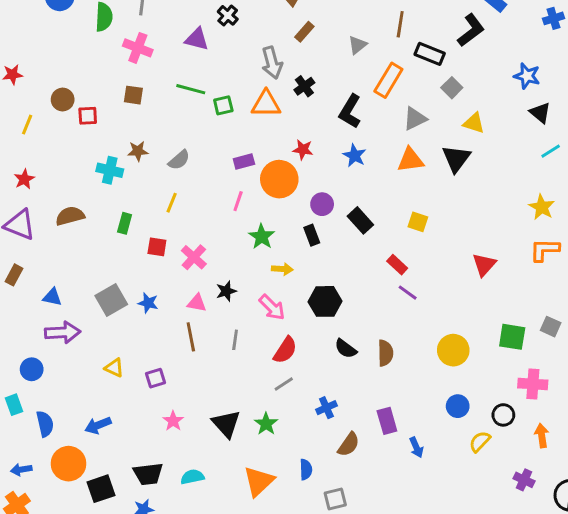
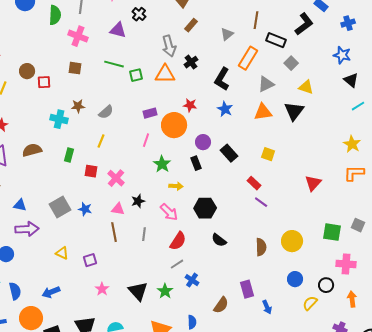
blue cross: (553, 18) -> (348, 23), moved
brown semicircle: (385, 353) -> (261, 247), moved
blue cross: (326, 408) -> (192, 280), moved, turned -32

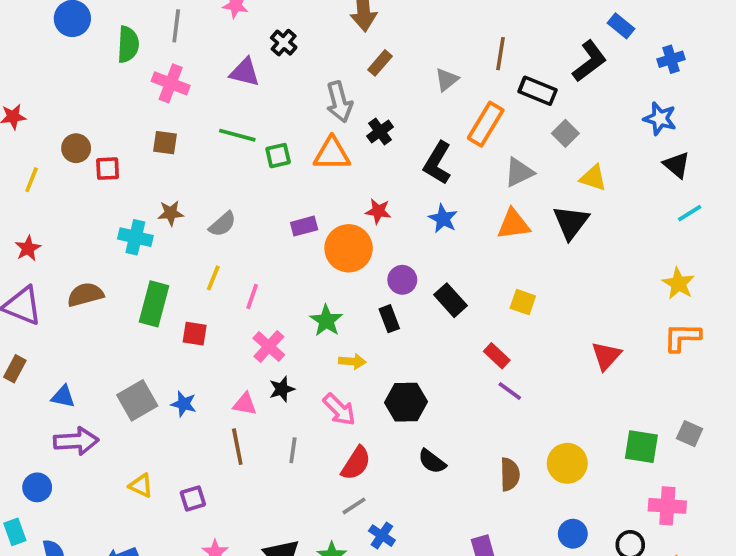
pink line: (146, 140) -> (252, 296), moved
green rectangle: (69, 155) -> (154, 304), size x1.6
pink cross: (116, 178) -> (269, 347), moved

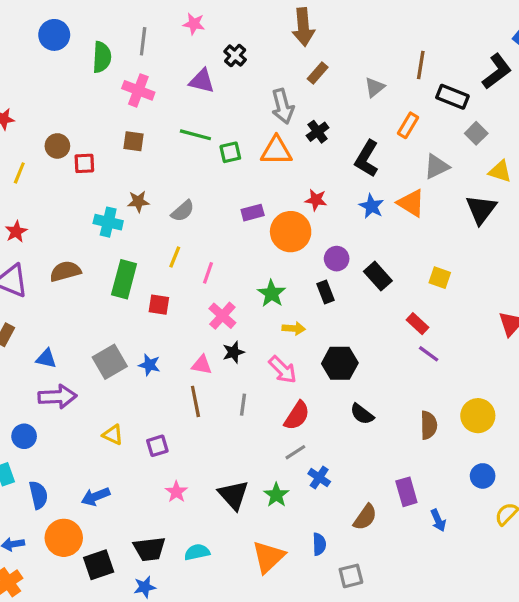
orange rectangle: (486, 124) -> (408, 125), size x0.7
orange triangle: (513, 224) -> (411, 203), moved, turned 40

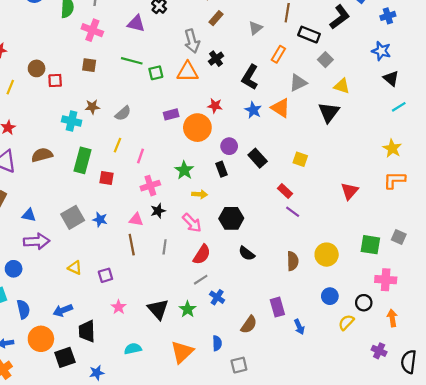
pink cross: (222, 316) -> (150, 186), turned 30
black trapezoid: (149, 549) -> (87, 331), moved, turned 95

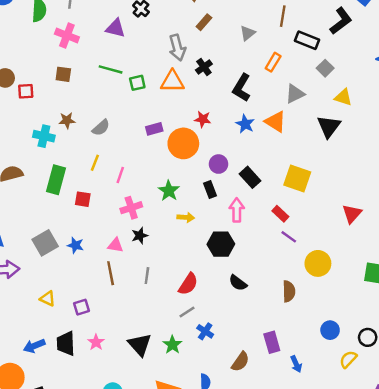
yellow square: (300, 159) -> (297, 179), size x1.6
pink arrow: (192, 223) -> (237, 210), moved, turned -135
yellow circle: (327, 255) -> (318, 263), moved
black trapezoid: (87, 331) -> (66, 343), moved

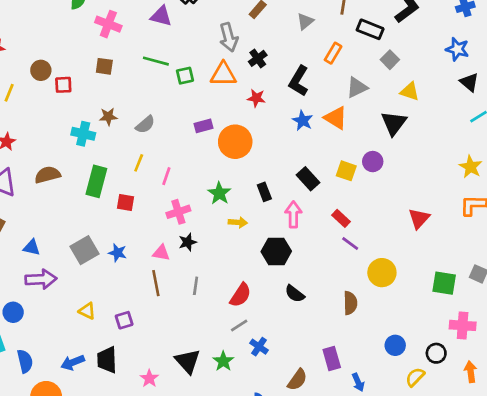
red star: (203, 119) -> (256, 98), moved
purple circle: (219, 164) -> (373, 162), moved
yellow square: (297, 179) -> (346, 171), moved, size x0.7
pink star: (96, 342) -> (149, 378), moved

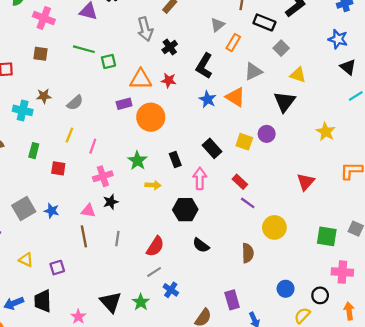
gray triangle: (305, 21) -> (218, 25), moved
orange triangle: (223, 74) -> (141, 79), moved
yellow star: (471, 167) -> (326, 132), moved
green rectangle: (96, 181) -> (34, 151), size x0.6

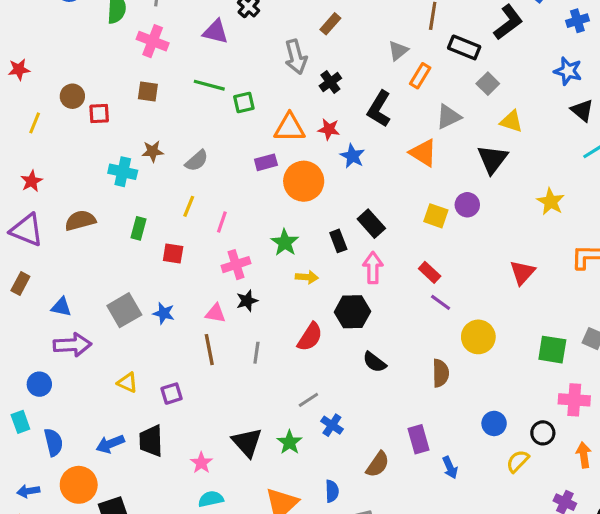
blue star: (208, 99) -> (352, 156), moved
black rectangle: (212, 148) -> (371, 224), moved
red semicircle: (155, 246) -> (310, 337), moved

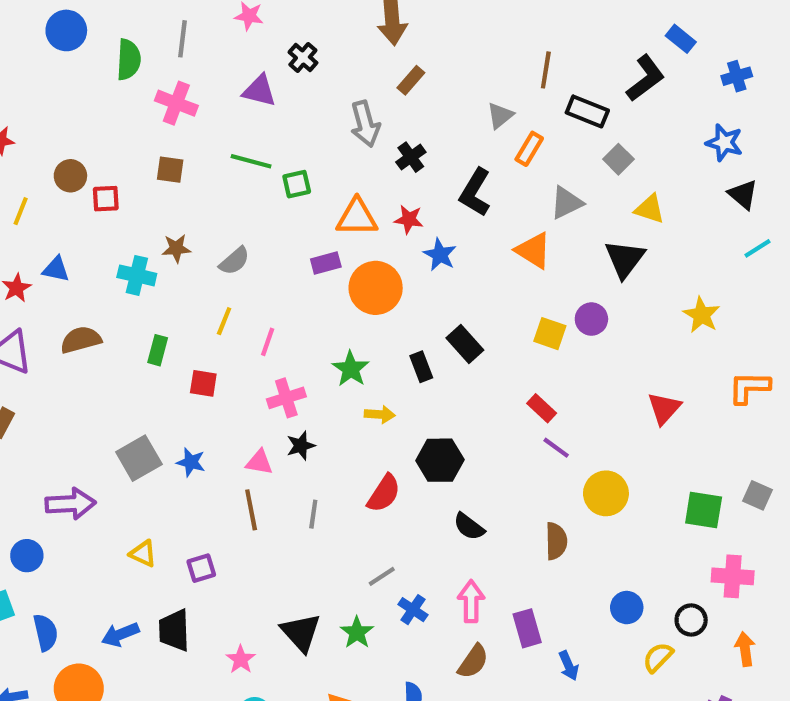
pink arrow: (373, 268) -> (471, 601), moved
blue triangle: (61, 307) -> (56, 269), moved

